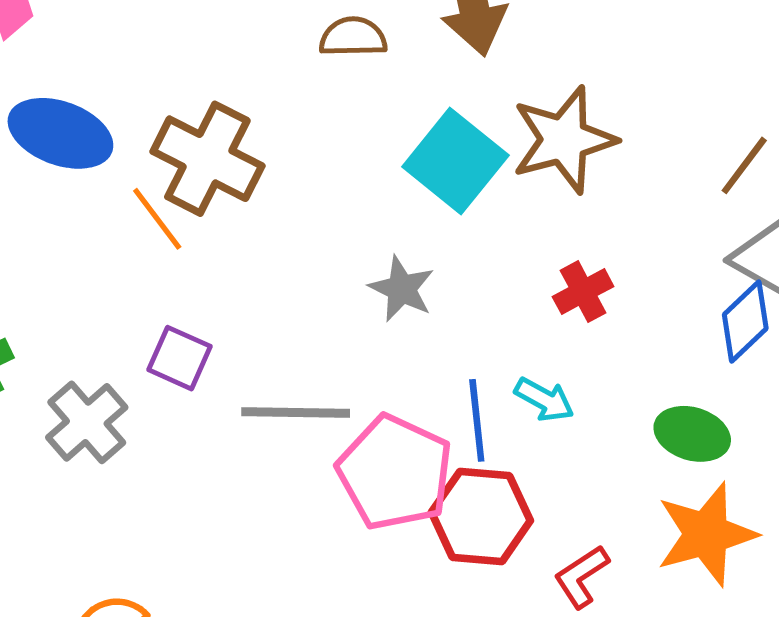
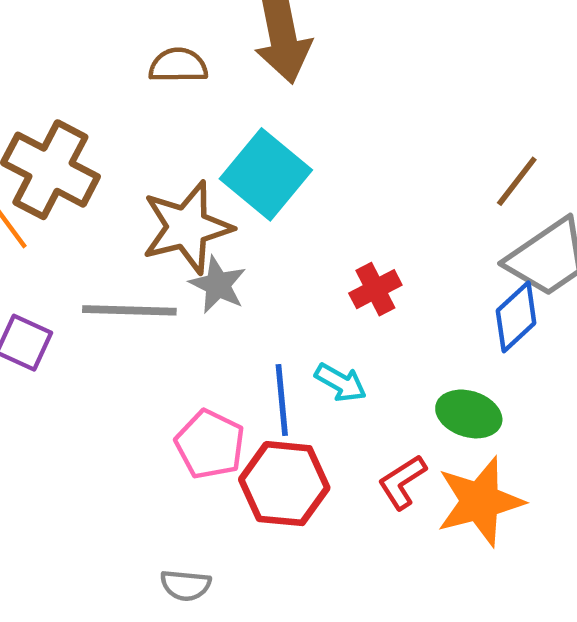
brown star: (564, 140) -> (187, 227), moved
gray line: (296, 412) -> (129, 310), moved
pink pentagon: (395, 473) -> (210, 444), size x0.7
red L-shape: (581, 577) -> (402, 482), moved

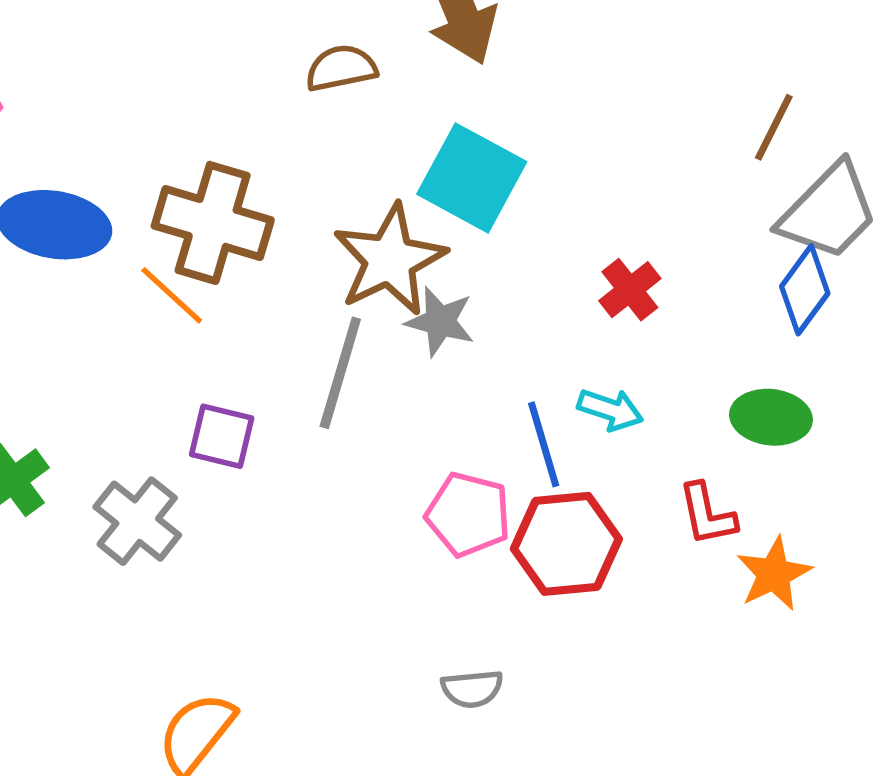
gray line: (129, 310) -> (340, 373), turned -64
red L-shape: (402, 482) -> (707, 514), turned -58
orange star: (480, 501) -> (774, 574), moved, size x0.7

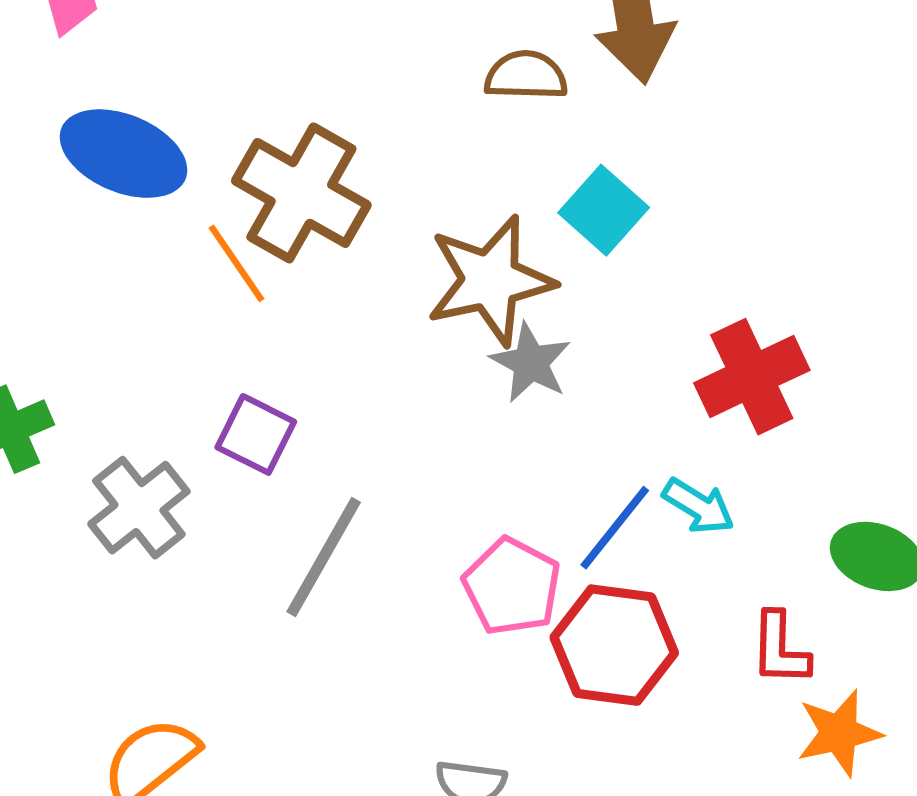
brown semicircle: (341, 68) -> (526, 76), moved
cyan square: (472, 178) -> (604, 210), size x0.7
red cross: (630, 290) -> (752, 377), size x1.5
gray line: (340, 373) -> (324, 557), moved
blue line: (544, 444) -> (615, 528), turned 42

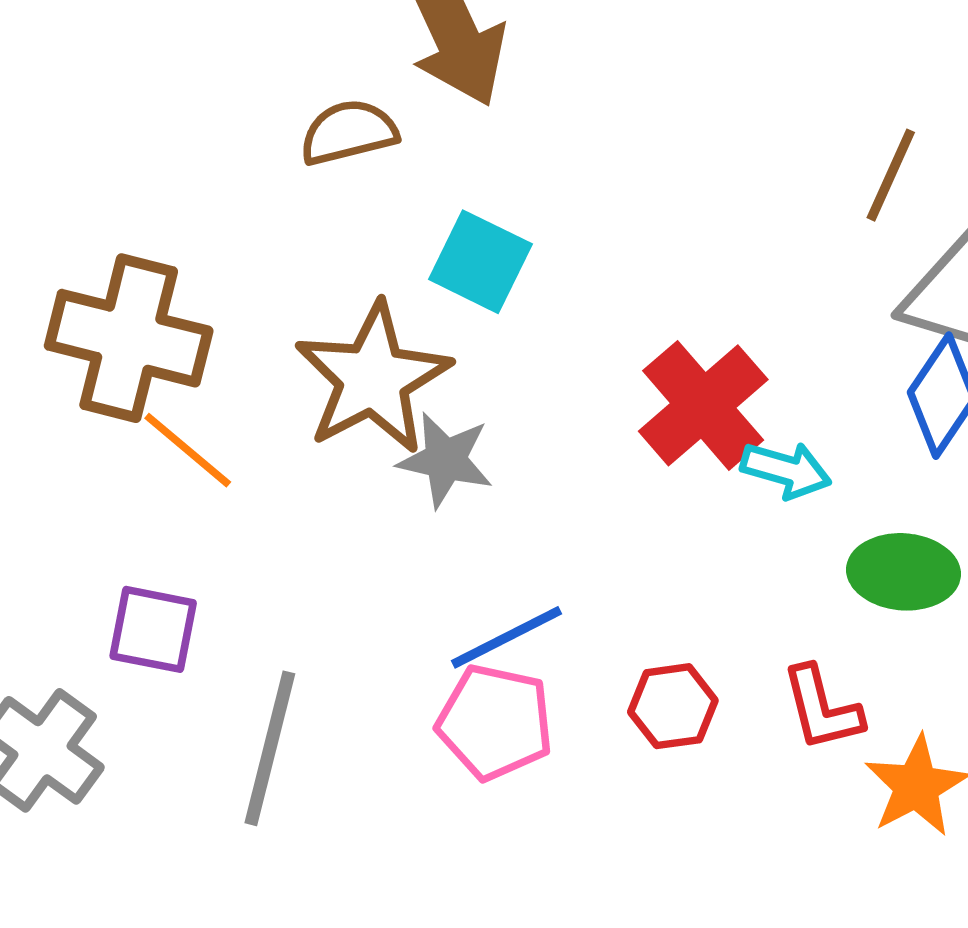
orange line: (236, 263) -> (188, 450), moved
cyan arrow: (698, 506) -> (786, 470), moved
blue line: (615, 528) -> (507, 637), moved, turned 40
red hexagon: (614, 645) -> (673, 706), moved, size x0.6

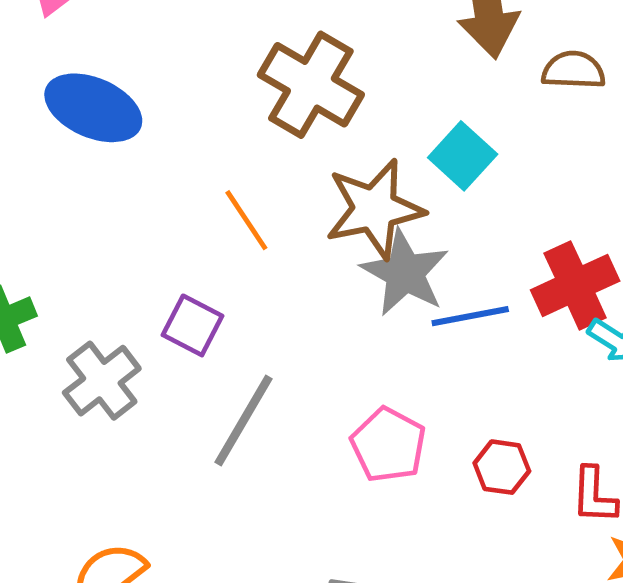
brown semicircle: (349, 132) -> (573, 70), moved
brown cross: (129, 338) -> (311, 85), moved
gray star: (445, 460) -> (405, 273), size x1.4
blue line: (507, 637) -> (470, 316), moved

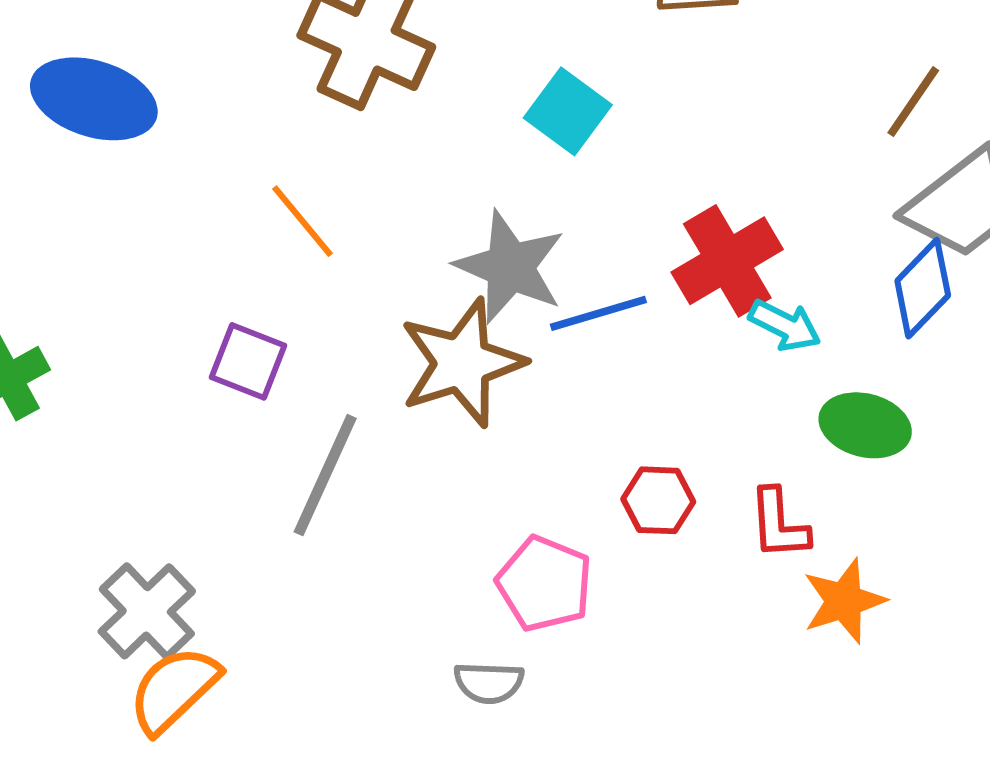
brown star: (374, 209) -> (462, 363), moved
gray cross: (102, 381) -> (147, 611), moved
pink pentagon: (388, 445) -> (544, 584), moved

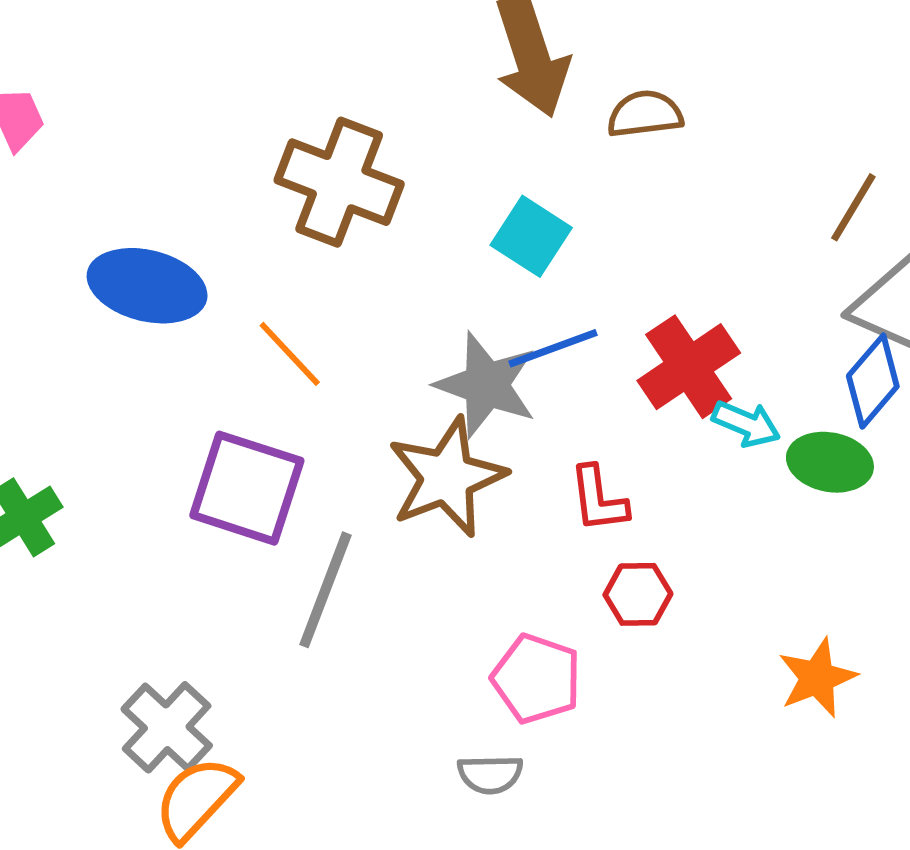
blue ellipse: (94, 99) -> (147, 286), moved
blue line: (598, 313) -> (553, 348), moved
purple square: (248, 361) -> (247, 488), size x1.6
green ellipse: (865, 425) -> (830, 462), moved
red L-shape: (779, 524) -> (598, 499), moved

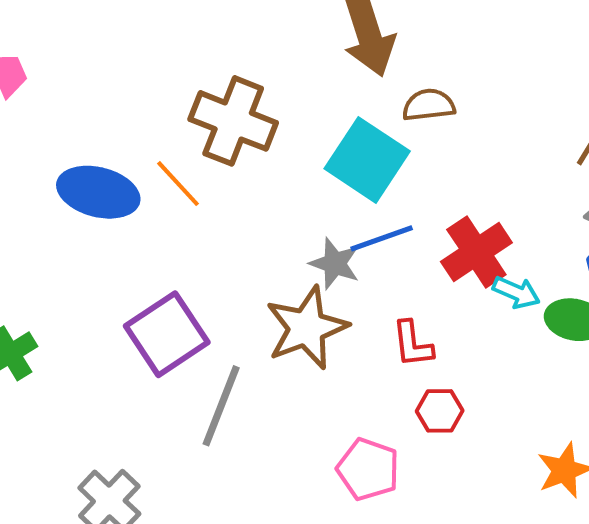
brown semicircle: (645, 114) -> (429, 105), moved
cyan square: (531, 236) -> (367, 160), size x1.5
orange line: (290, 354) -> (178, 184), moved
gray star: (486, 385) -> (335, 263), size x0.7
purple square: (247, 488) -> (167, 334), turned 38

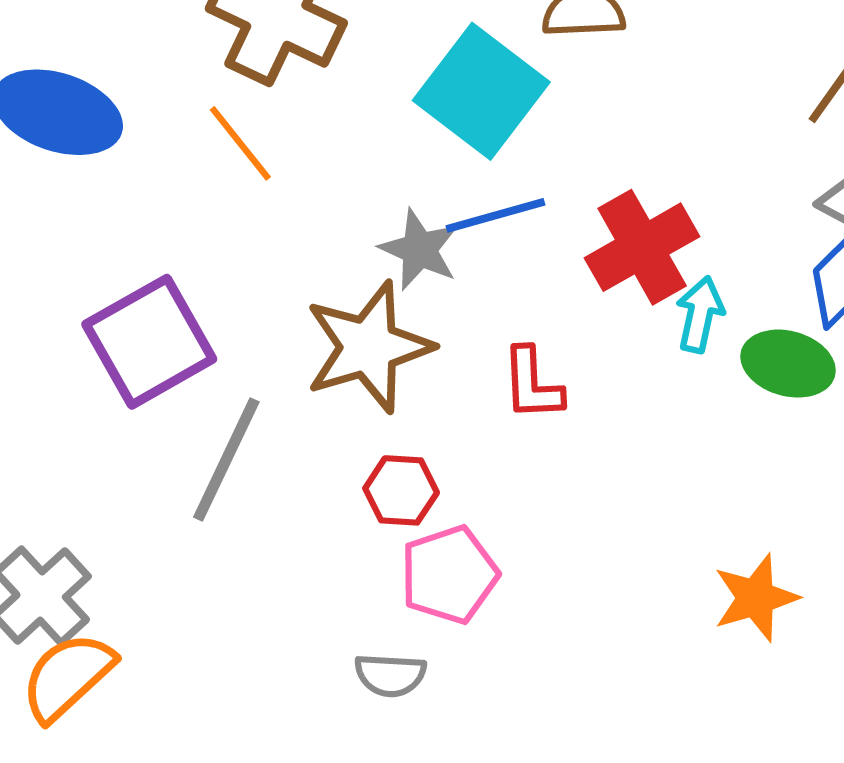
orange line: (178, 184) -> (240, 143), moved
cyan arrow: (516, 292) -> (700, 314), turned -105
red hexagon: (440, 411) -> (401, 490), moved
pink pentagon: (368, 469) -> (449, 575), turned 30

